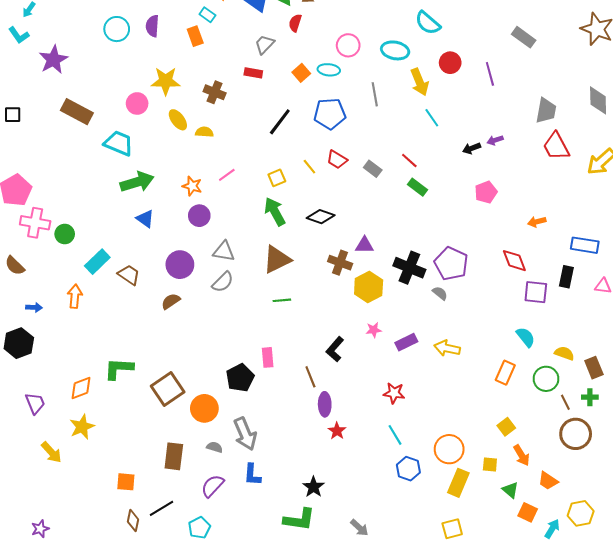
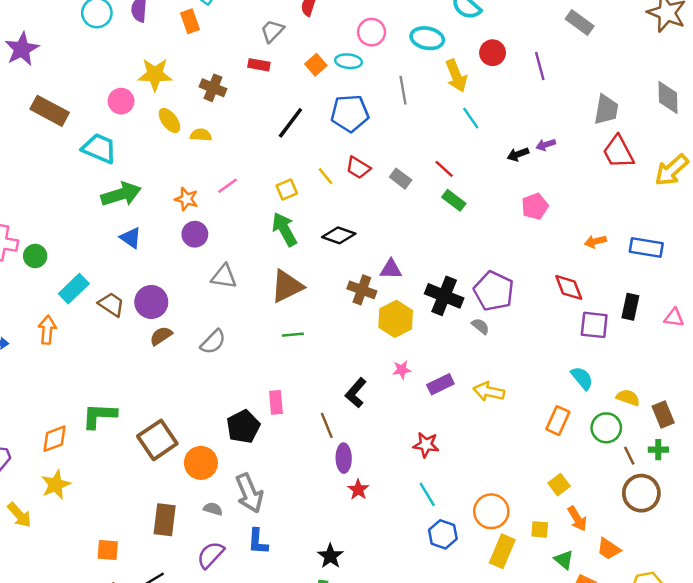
blue rectangle: (585, 245) -> (646, 248), moved
purple circle: (180, 265) -> (151, 302), moved
gray semicircle: (223, 282) -> (213, 342), moved

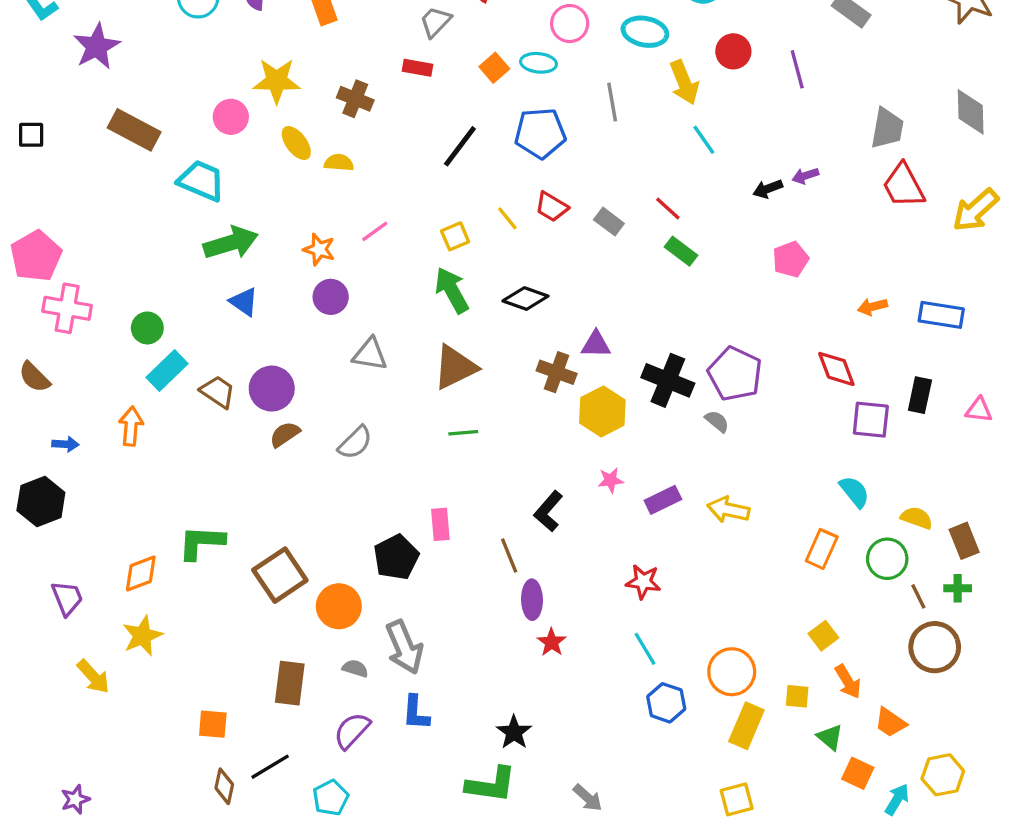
green circle: (35, 256) -> (147, 328), moved

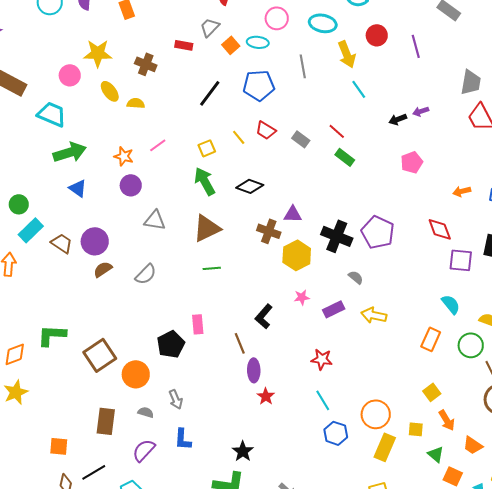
gray trapezoid: (435, 22) -> (210, 27), moved
gray semicircle: (717, 421) -> (356, 277), moved
gray arrow: (404, 647) -> (176, 399), size x0.6

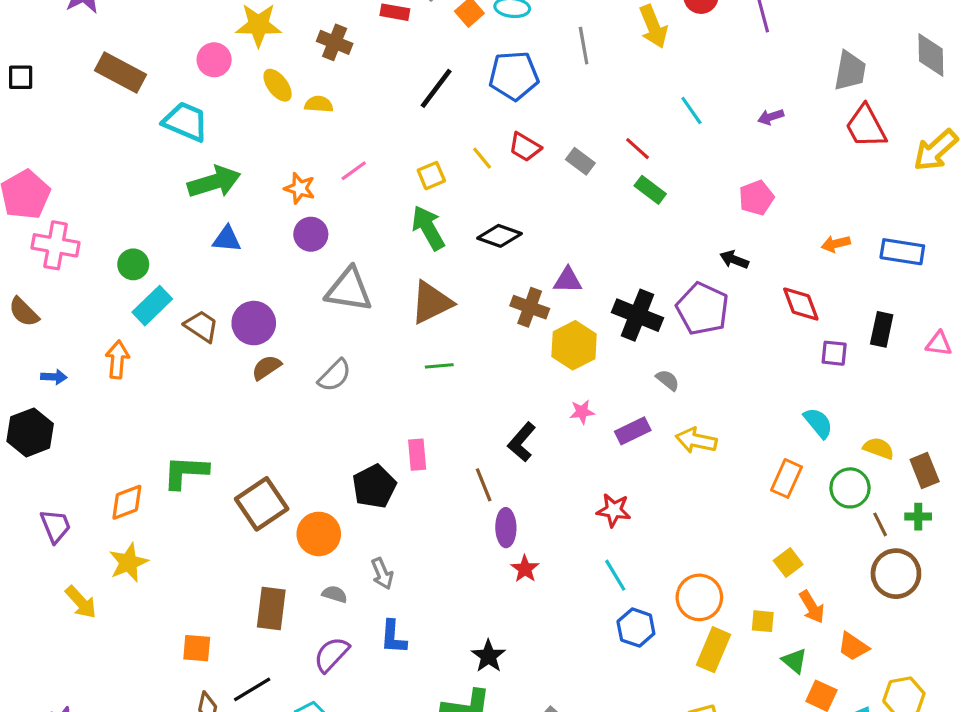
cyan line: (359, 89) -> (691, 111), moved
black arrow: (398, 119) -> (734, 260), moved, turned 42
blue triangle: (78, 188) -> (227, 239), turned -30
gray triangle: (155, 220) -> (349, 290), size x1.4
purple square: (461, 260) -> (834, 353), size x0.7

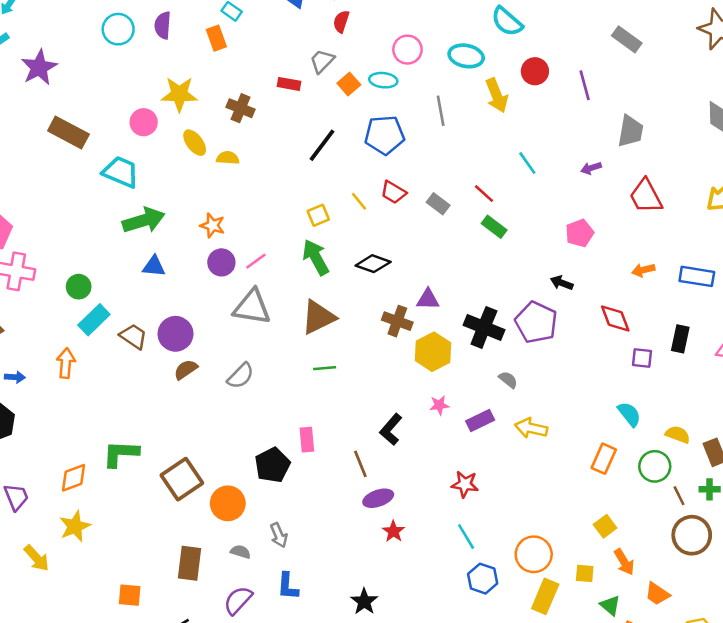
gray trapezoid: (850, 71) -> (631, 131), moved
red trapezoid: (866, 126) -> (646, 196), moved
pink line: (354, 171) -> (256, 261), moved
purple ellipse: (506, 528) -> (378, 498), turned 72

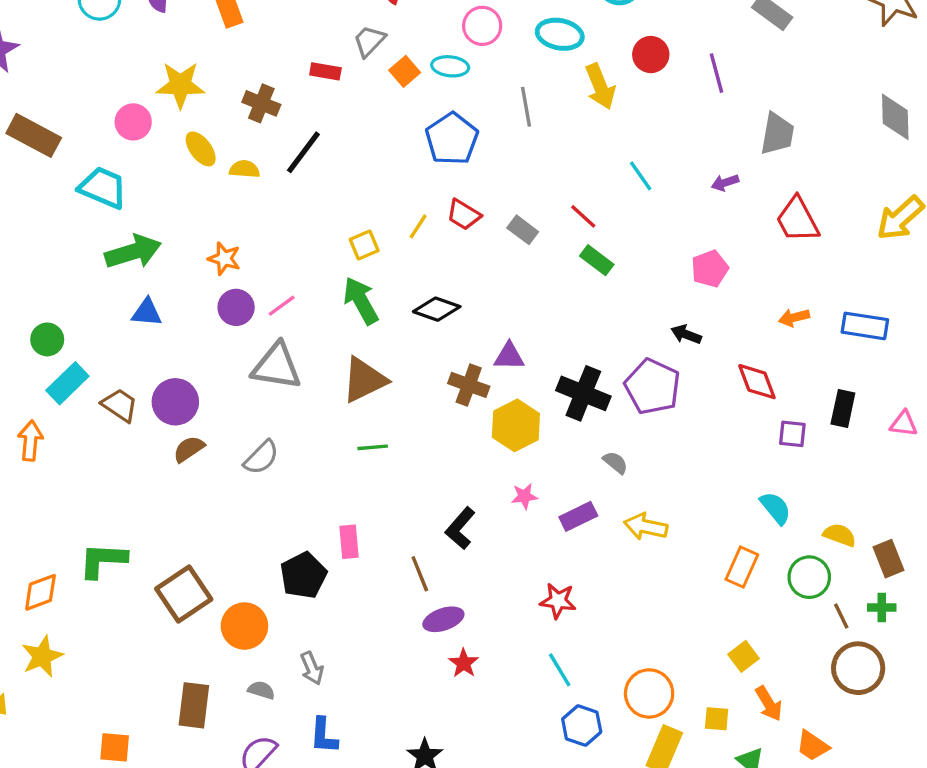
blue pentagon: (385, 135) -> (452, 139), turned -30
black line: (322, 145) -> (303, 152), moved
yellow line: (359, 201) -> (418, 226), turned 72

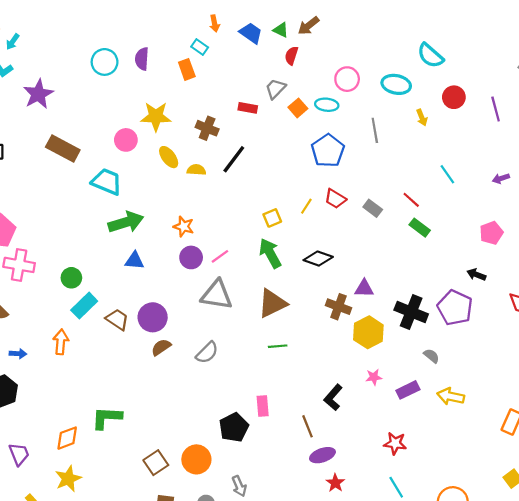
yellow arrow: (600, 87) -> (422, 118), size x0.6
brown square: (184, 594) -> (156, 463), moved, size x0.7

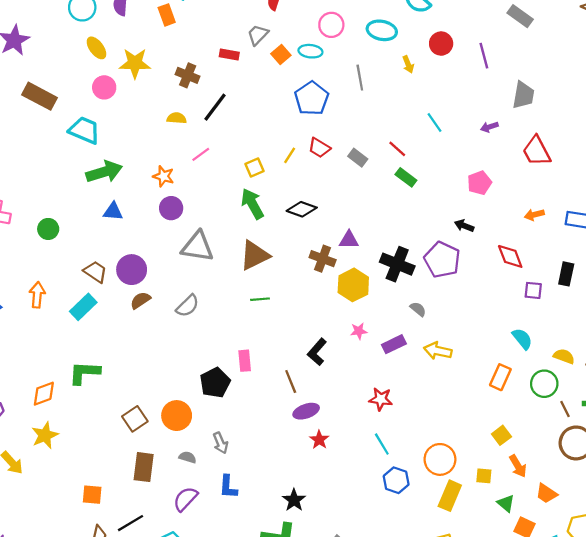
yellow ellipse: (169, 157) -> (96, 48), moved
pink line: (220, 256) -> (201, 154), moved
cyan rectangle: (84, 306) -> (83, 307), moved

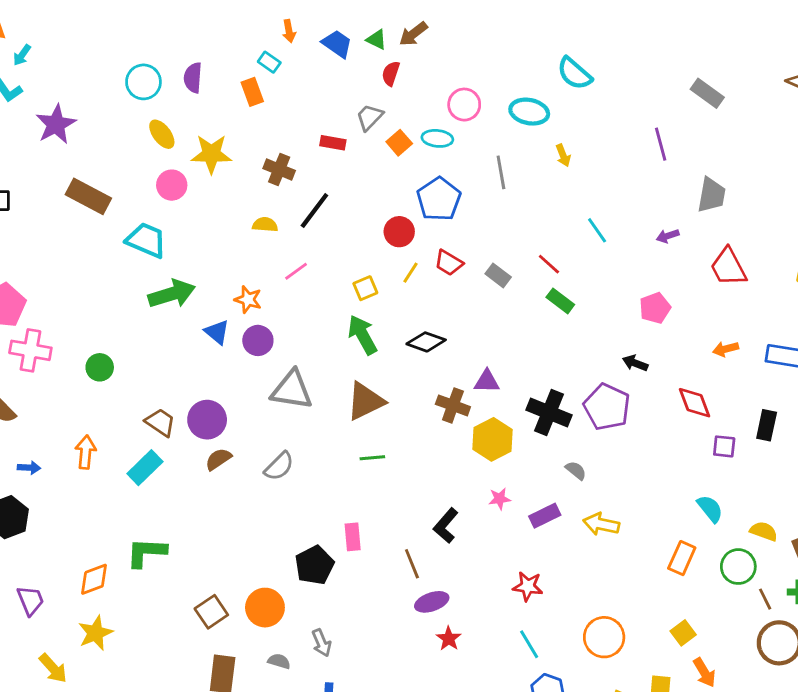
red circle: (441, 44) -> (399, 232), moved
blue triangle: (113, 211) -> (217, 332), moved, turned 35
orange circle: (440, 459) -> (604, 637), moved

